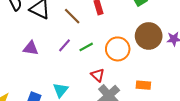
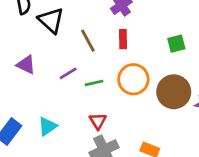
orange circle: (118, 49) -> (133, 79), moved

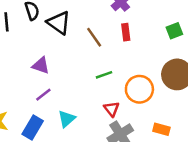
purple line: (68, 73) -> (43, 95), moved
orange circle: (133, 79) -> (139, 89), moved

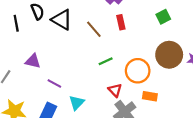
purple triangle: (41, 65) -> (33, 61), moved
purple line: (43, 95) -> (54, 84), turned 72
orange rectangle: (161, 129) -> (150, 96), moved

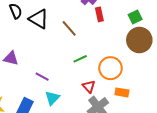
red rectangle: (121, 22) -> (99, 14), moved
brown circle: (169, 55) -> (139, 40), moved
purple line: (54, 84) -> (42, 77), moved

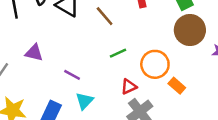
red triangle: (89, 86) -> (129, 87), turned 48
orange rectangle: (122, 92) -> (177, 86), moved, turned 32

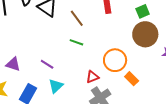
purple triangle: (34, 53) -> (13, 64), moved
green line: (118, 53) -> (76, 42), moved, turned 40

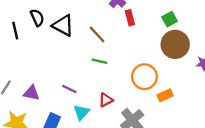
red triangle: (93, 77) -> (106, 100), moved
orange rectangle: (132, 79) -> (165, 95), turned -64

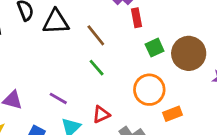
green square: (170, 19) -> (155, 48), moved
black triangle: (63, 25) -> (56, 22), turned -35
green line: (100, 61) -> (97, 68), turned 32

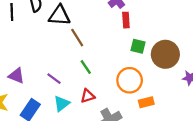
brown line: (96, 35) -> (77, 38), moved
green square: (155, 48) -> (138, 46), turned 32
green line: (97, 68) -> (86, 67), moved

